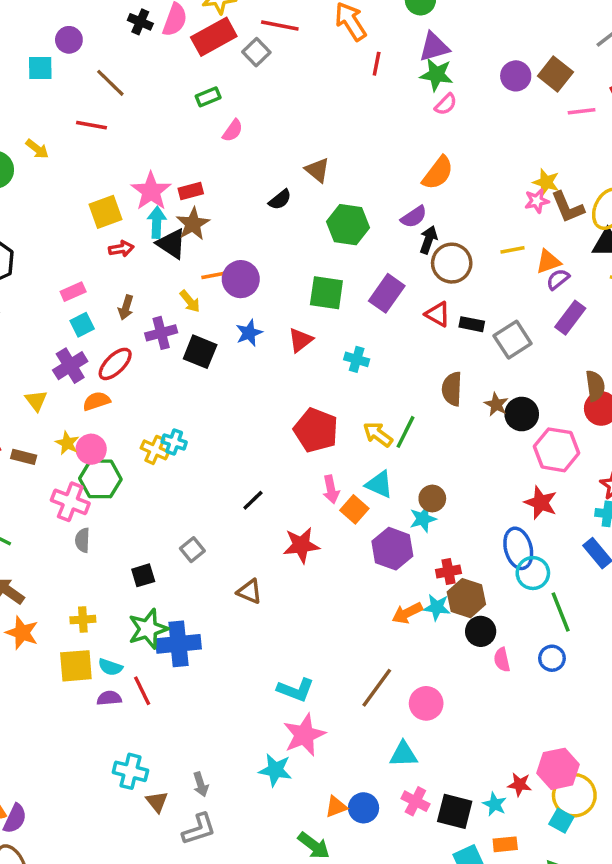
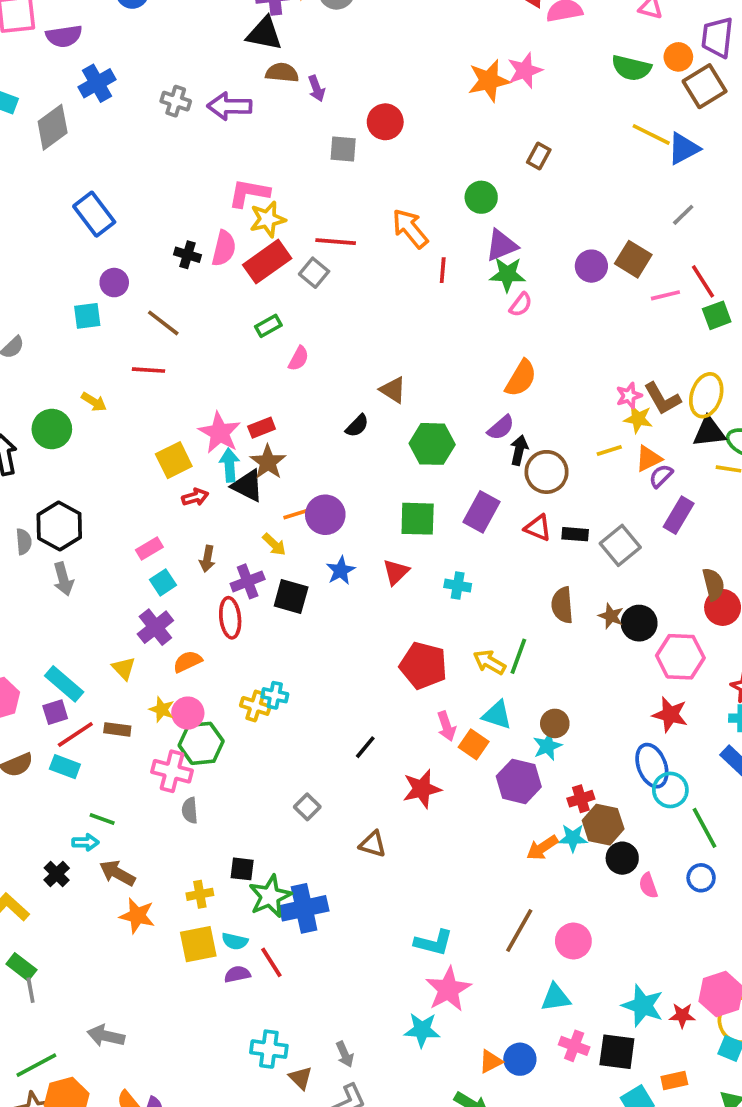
yellow star: (546, 182) -> (638, 419), moved
red ellipse: (115, 364) -> (230, 618), moved, turned -45
black square: (143, 575) -> (242, 869), moved, turned 30
cyan star: (495, 804) -> (643, 1006), moved, size x1.6

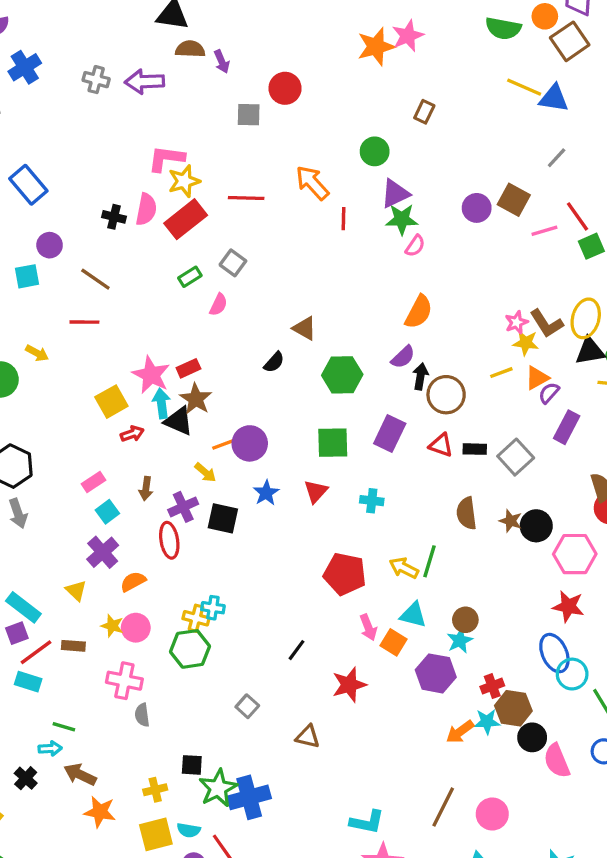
blue triangle: (684, 149) -> (554, 98), turned 40
gray square: (314, 273) -> (233, 263), moved
green hexagon: (201, 743) -> (190, 649), moved
pink semicircle: (648, 886) -> (557, 761), size x1.5

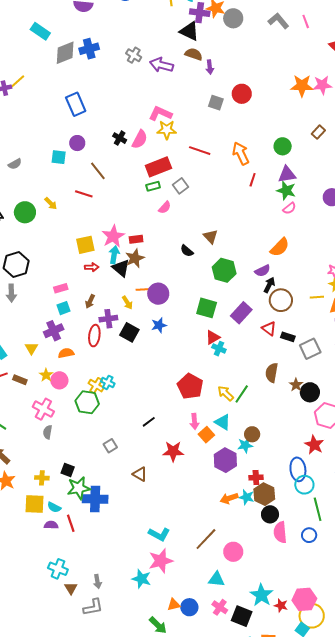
blue cross: (25, 67) -> (89, 49), moved
red rectangle: (186, 219) -> (158, 167), moved
black semicircle: (274, 362) -> (187, 251), turned 72
red triangle: (316, 491) -> (213, 337), moved

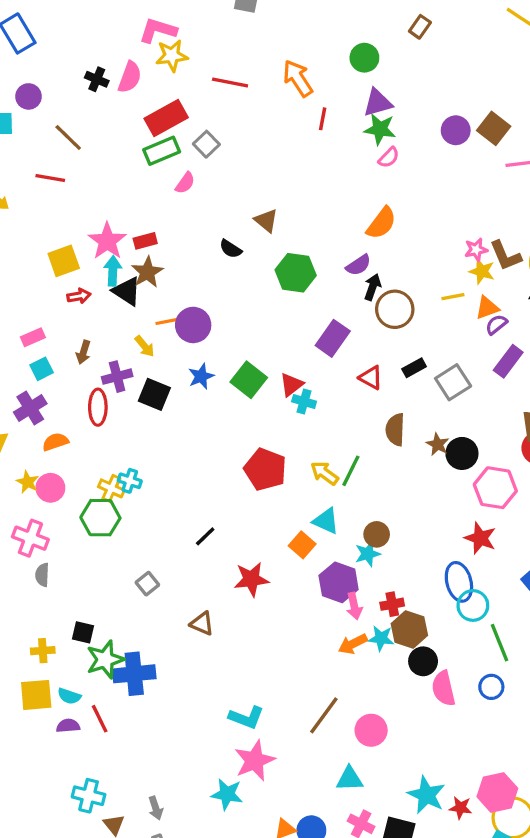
green rectangle: (153, 186) -> (162, 151), size x1.5
green square: (207, 308) -> (249, 380), moved, turned 30
red triangle: (269, 329) -> (371, 378), moved
black rectangle: (288, 337) -> (414, 368), turned -40
pink arrow: (194, 421) -> (354, 606), moved

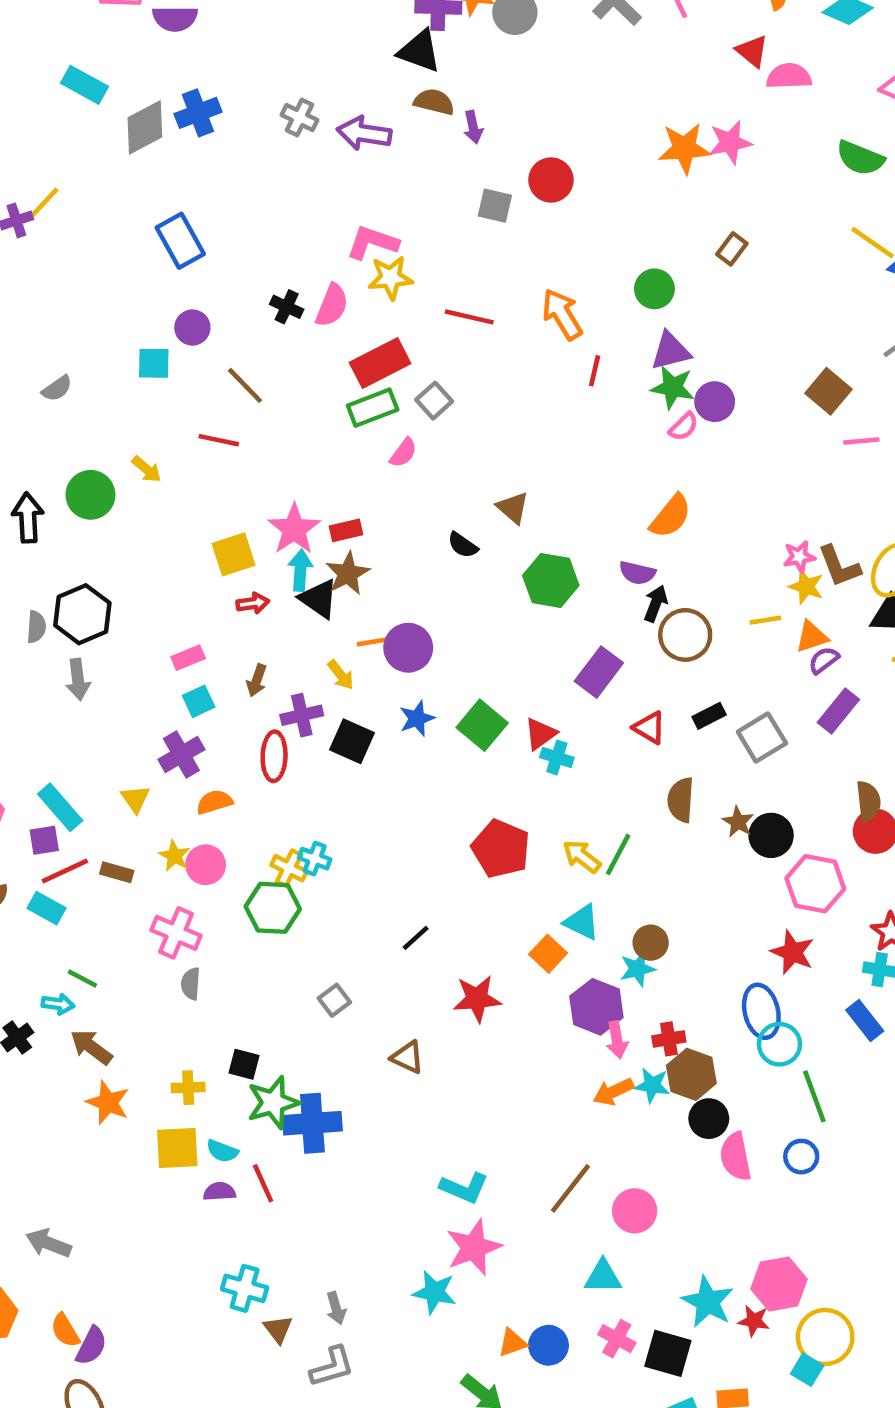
purple circle: (456, 130) -> (715, 402), moved
purple semicircle: (358, 265) -> (637, 573), turned 45
pink hexagon: (497, 793) -> (779, 1284), moved

